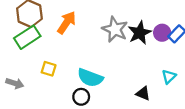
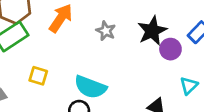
gray star: (115, 29) -> (106, 31), moved, size x0.6
purple circle: (162, 33) -> (170, 49), moved

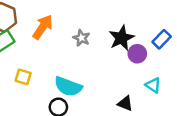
cyan triangle: (189, 86) -> (153, 85), turned -42

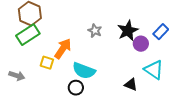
orange arrow: (43, 27) -> (63, 49), moved
cyan triangle: (153, 85) -> (154, 70), size x1.5

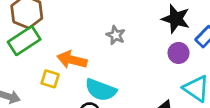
black star: (128, 31) -> (176, 19), moved, turned -30
orange arrow: (63, 49) -> (72, 60), turned -110

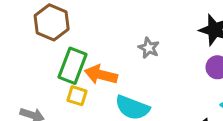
green rectangle: (24, 41) -> (73, 66), moved, turned -36

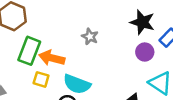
yellow square: (77, 96) -> (41, 79), moved

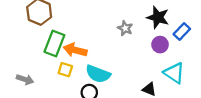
gray star: (90, 37) -> (125, 28), moved

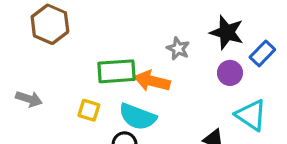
green rectangle: (54, 43) -> (116, 71), moved, turned 65
orange arrow: (75, 50) -> (152, 81), moved
gray arrow: (25, 79) -> (29, 99), moved

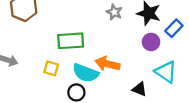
gray star: (178, 49) -> (114, 12), moved
orange arrow: (152, 81) -> (107, 64), moved

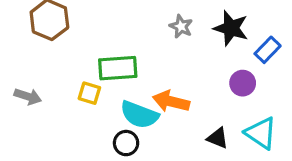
purple circle: (151, 42) -> (243, 83), moved
yellow square: (51, 68) -> (89, 93), moved
cyan triangle: (166, 72) -> (261, 133), moved

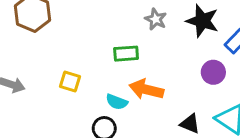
green rectangle: (118, 68) -> (126, 54), moved, size x0.7
cyan semicircle: (139, 115) -> (117, 102), size x0.6

